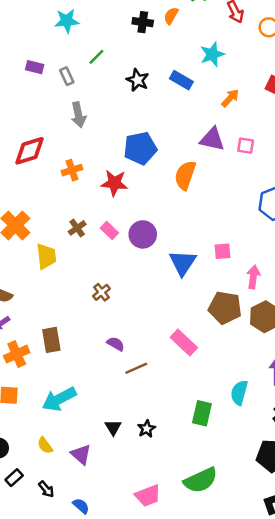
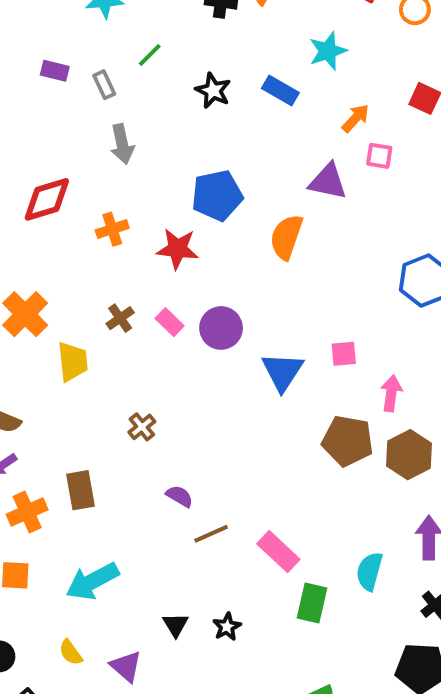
pink square: (246, 146) -> (379, 156), moved
brown cross: (102, 292) -> (142, 427), moved
pink rectangle: (184, 342) -> (278, 552), moved

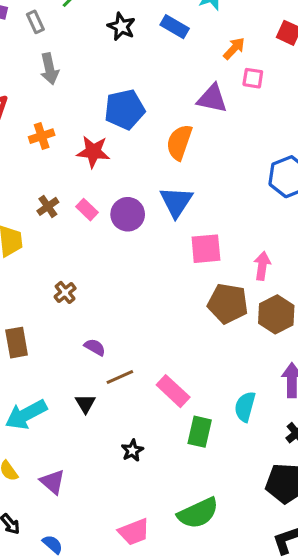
pink square: (344, 354) -> (206, 249), moved, size x1.5
blue triangle: (282, 372) -> (176, 202), moved
black triangle: (176, 625) -> (85, 404), moved

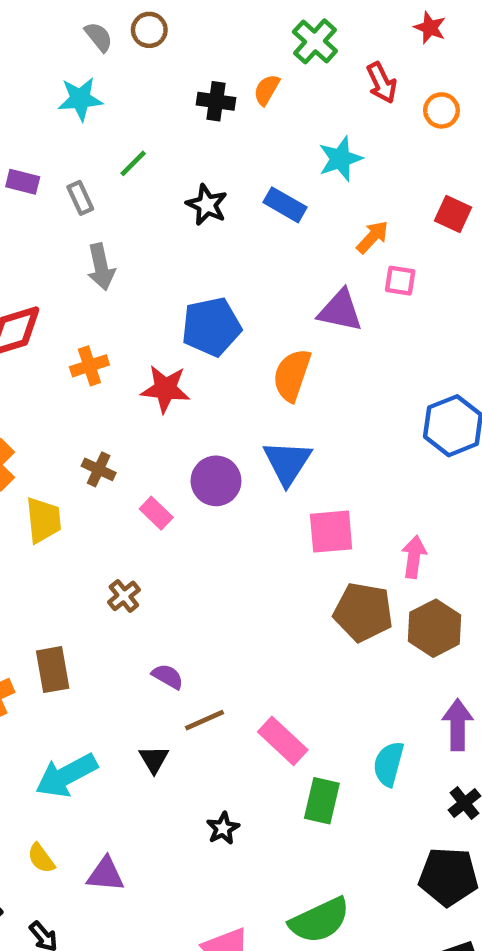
brown cross: (48, 206) -> (99, 469), turned -30
pink rectangle: (87, 210) -> (156, 513), moved
purple triangle: (53, 482) -> (106, 874), turned -36

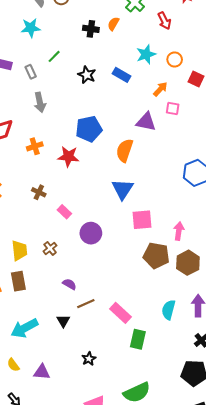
orange circle: (441, 110) -> (175, 59), moved
purple circle: (216, 481) -> (91, 233), moved
yellow trapezoid: (43, 520) -> (19, 250), moved
cyan semicircle: (389, 764) -> (168, 310), moved
black star: (223, 828) -> (89, 359), moved

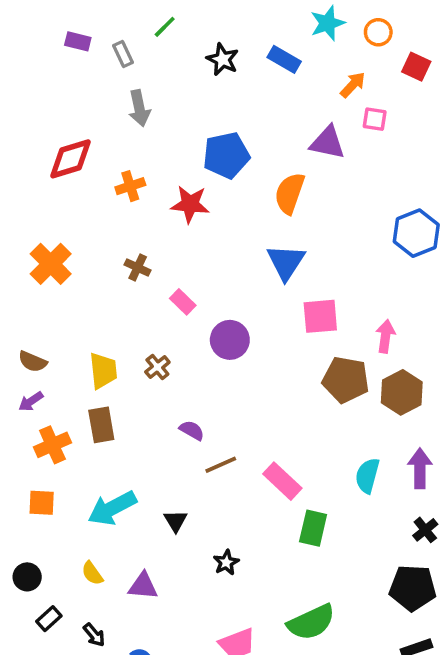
black triangle: (63, 321) -> (176, 521), moved

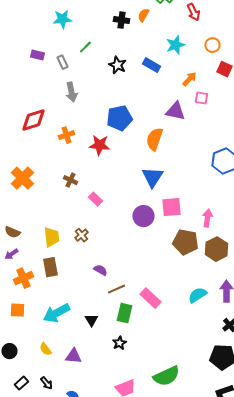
orange circle: (378, 32) -> (212, 45), moved
purple circle: (230, 340) -> (143, 216), moved
cyan semicircle: (367, 476) -> (197, 295), turned 42
green rectangle: (313, 528) -> (124, 313), moved
black rectangle: (49, 619) -> (21, 383), moved

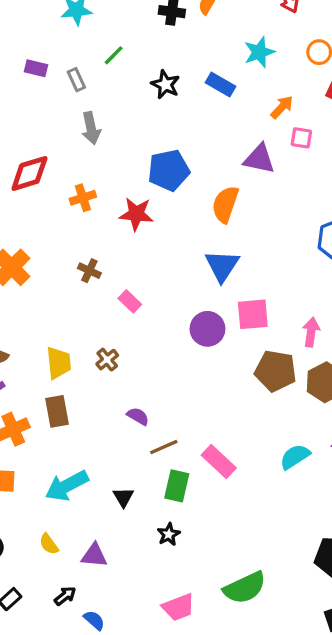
black arrow: (46, 383) -> (65, 596), moved, turned -88

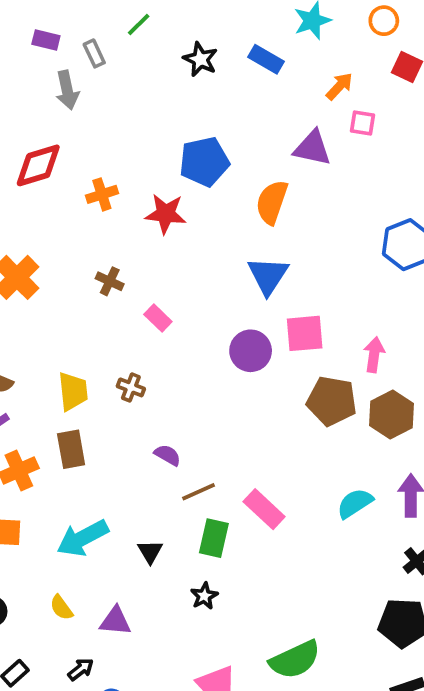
gray arrow: (91, 128) -> (67, 90), moved
brown cross: (107, 360) -> (131, 387), turned -30

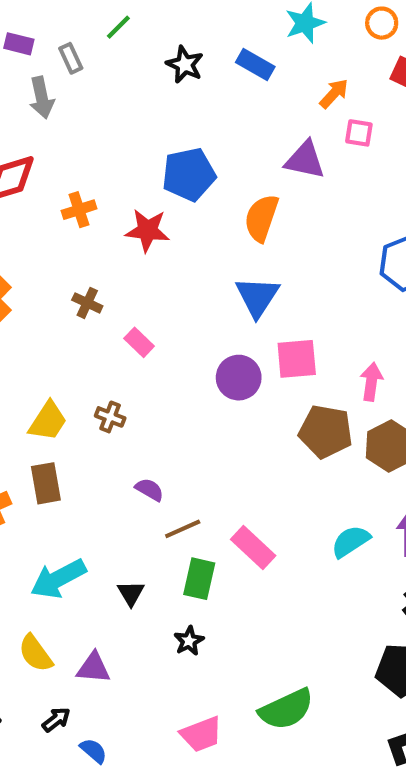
yellow trapezoid: (73, 391) -> (48, 421), turned 39
yellow semicircle: (61, 608) -> (35, 653), size x1.4

